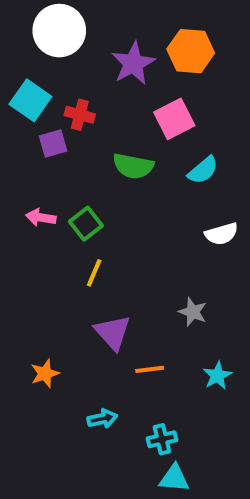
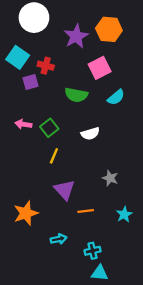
white semicircle: (221, 234) -> (90, 134), moved
orange star: (45, 374) -> (26, 213), size x1.5

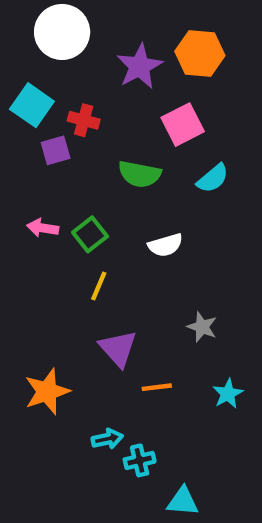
cyan cross: (93, 251) -> (140, 460), moved

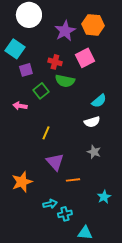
red cross: (84, 120) -> (55, 62), moved
cyan semicircle: (213, 178) -> (99, 101), moved
green square: (90, 234) -> (41, 91), moved
white semicircle: (165, 245) -> (92, 122), moved
cyan star: (228, 394) -> (104, 197), moved

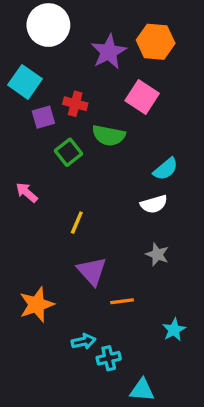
pink square: (85, 58) -> (142, 97), turned -30
red cross: (55, 62) -> (75, 104), moved
pink arrow: (20, 106) -> (27, 192), moved, turned 32

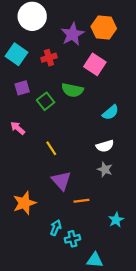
red cross: (75, 104) -> (49, 58), moved, turned -32
purple square: (43, 117) -> (22, 88), moved
white semicircle: (154, 204) -> (105, 146), moved
yellow line: (77, 223) -> (51, 148), turned -56
cyan arrow: (84, 341) -> (56, 228), turned -56

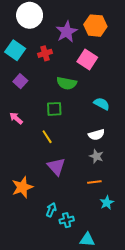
purple square: (22, 88) -> (20, 81), turned -32
green square: (46, 101) -> (54, 109), moved, turned 35
cyan semicircle: (110, 112) -> (102, 104), turned -112
orange line: (81, 201) -> (94, 182), moved

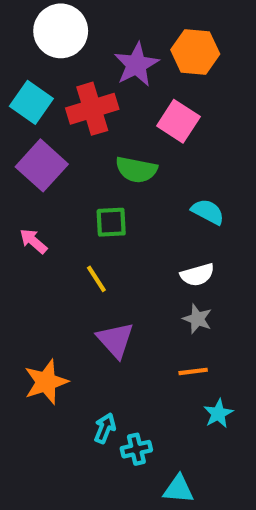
red cross: (45, 53) -> (92, 109), size x1.6
purple square: (20, 81) -> (42, 165), size x1.6

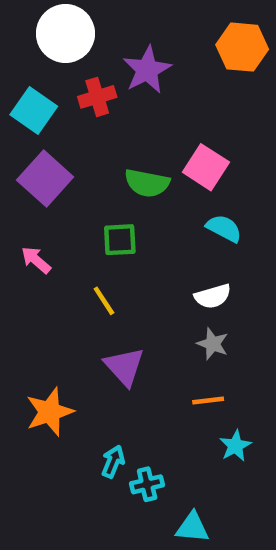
orange hexagon: (195, 52) -> (242, 47), moved
red cross: (92, 109) -> (97, 97), moved, size x0.7
pink square: (178, 121) -> (206, 167), moved

